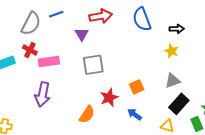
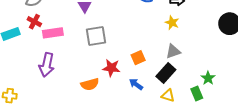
red star: (109, 98) -> (111, 68), turned 30
black rectangle: (179, 104) -> (166, 73), moved
orange semicircle: (87, 114) -> (90, 84), turned 42

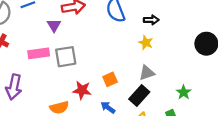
pink rectangle: (53, 33) -> (39, 53), moved
green star: (208, 78) -> (184, 92), moved

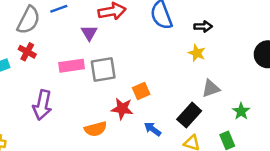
gray triangle: (147, 73) -> (211, 88), moved
orange square: (110, 79) -> (141, 91), moved

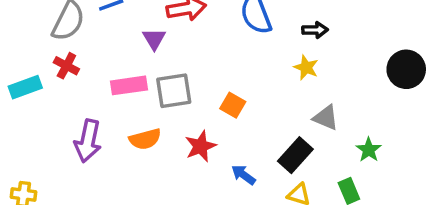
gray triangle: (211, 88) -> (326, 118), turned 42
orange square: (141, 91) -> (233, 105), moved, turned -36
red star: (122, 109) -> (201, 146), turned -30
orange semicircle: (96, 129) -> (145, 139), moved

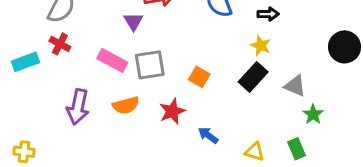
pink rectangle: (129, 85) -> (112, 60), turned 36
gray triangle: (326, 118) -> (295, 86), moved
black rectangle: (295, 155) -> (253, 77), moved

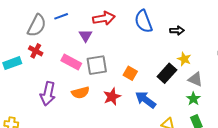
yellow star: (261, 45) -> (184, 59), moved
green star: (313, 114) -> (193, 99), moved
blue arrow: (208, 135) -> (146, 100), moved, size x1.5

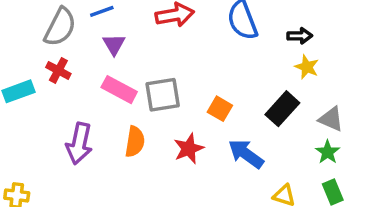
purple triangle: (86, 36) -> (114, 44), moved
yellow star: (184, 59) -> (307, 67), moved
orange semicircle: (80, 93) -> (135, 142), turned -66

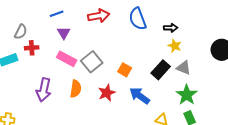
gray semicircle: (60, 27) -> (21, 32), moved, size x0.7
red cross: (58, 70) -> (32, 48), turned -32
gray square: (163, 95) -> (92, 62), turned -30
gray triangle: (331, 119) -> (184, 68), moved
green star: (328, 152) -> (187, 95), size x1.5

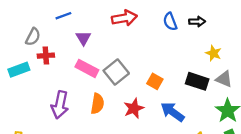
blue line: (57, 14) -> (63, 16), moved
blue semicircle: (138, 19) -> (170, 22), size x0.7
black arrow: (171, 28) -> (197, 22), moved
black rectangle: (161, 70) -> (197, 81), turned 66

